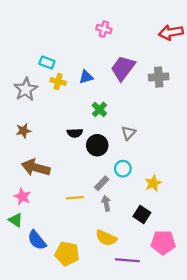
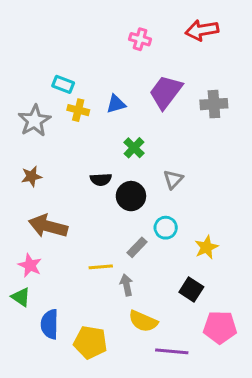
red arrow: (171, 32) -> (202, 30), moved
gray arrow: (106, 203) -> (126, 285), moved
blue semicircle: (37, 240) -> (50, 324), turned 40

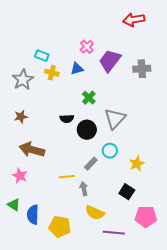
pink cross: (140, 39) -> (87, 47), moved, turned 32
gray triangle: (173, 179) -> (115, 119), size x1.6
green triangle: (21, 297) -> (14, 205), moved

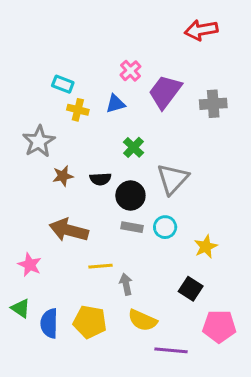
gray star: (23, 80) -> (39, 141), moved
brown star: (21, 117) -> (63, 176), moved
brown arrow: (32, 150) -> (69, 230), moved
gray rectangle: (91, 164) -> (132, 227), moved, turned 56
yellow pentagon: (60, 227) -> (90, 322), moved

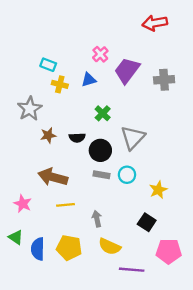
yellow line: (100, 266) -> (66, 205), moved

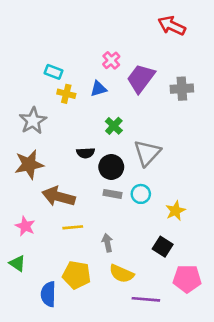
red arrow: (155, 23) -> (172, 26), turned 35
brown star: (48, 135) -> (29, 164), moved, size x1.6
blue semicircle: (38, 249) -> (48, 294), moved

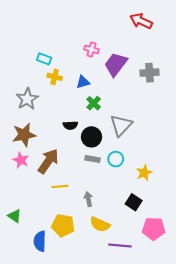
pink cross: (111, 60) -> (91, 49), turned -32
blue triangle: (98, 89) -> (83, 82), moved
brown arrow: (59, 197) -> (48, 161), turned 110
pink star: (25, 226) -> (21, 160), moved

